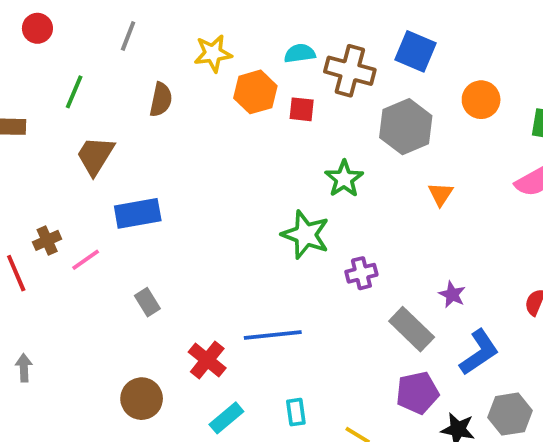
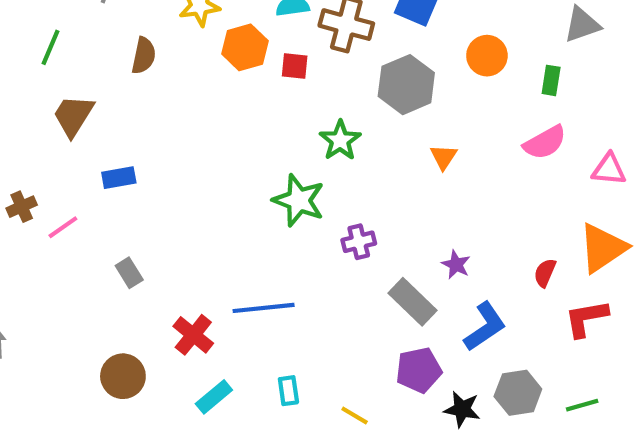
blue rectangle: (138, 213) -> (119, 178), size x0.7

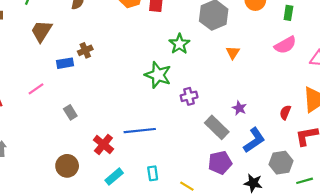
brown cross: (22, 207) -> (85, 50), moved
gray hexagon: (518, 393) -> (281, 163), moved
black star: (462, 409) -> (253, 183), moved

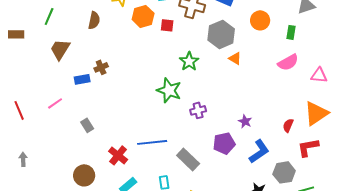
orange triangle: (233, 52) -> (235, 58), moved, turned -32
gray rectangle: (217, 127) -> (188, 159), moved
purple pentagon: (220, 163) -> (224, 143), moved

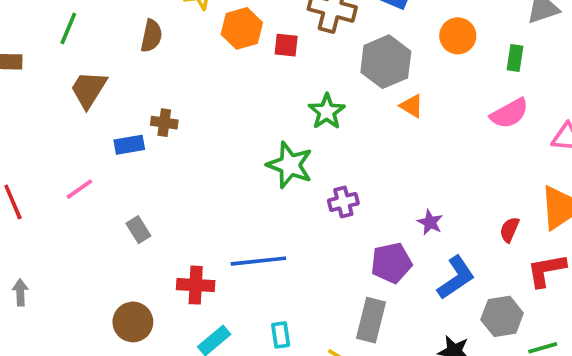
brown cross: (101, 67) -> (164, 123), turned 32
red cross: (118, 155) -> (196, 285), turned -36
gray rectangle: (188, 159) -> (371, 320), moved, turned 60

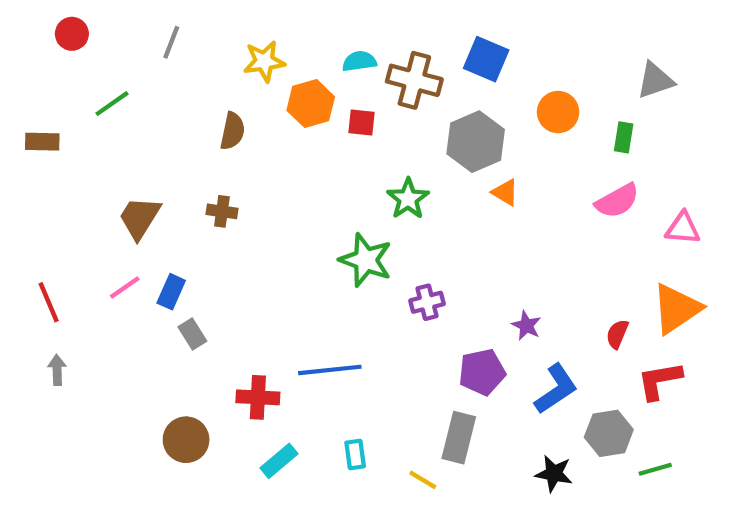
green line: (68, 28) -> (112, 104), turned 32
brown semicircle: (151, 36) -> (233, 131), moved
brown trapezoid: (89, 89) -> (140, 218), moved
blue rectangle: (129, 145) -> (171, 292), moved, turned -56
gray arrow: (20, 292) -> (57, 370), moved

